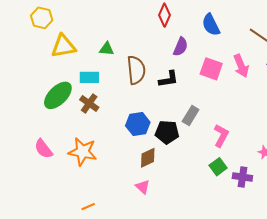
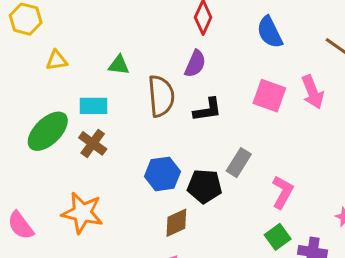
yellow triangle: (63, 46) -> (57, 60), size x0.6
purple semicircle: (181, 47) -> (195, 64), moved
pink semicircle: (43, 149) -> (21, 225), moved

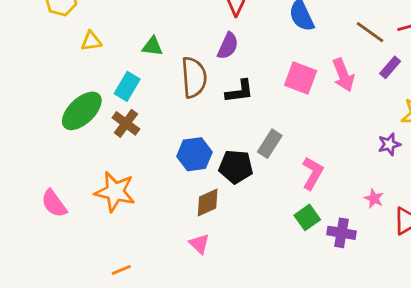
cyan rectangle: (93, 106) -> (127, 86), turned -60

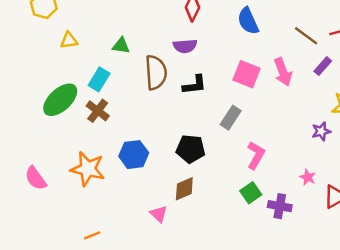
purple semicircle: (228, 46) -> (185, 46), turned 60
gray rectangle: (270, 144) -> (231, 118), moved
blue hexagon: (194, 154) -> (134, 155), moved
brown diamond: (208, 202) -> (184, 189), moved

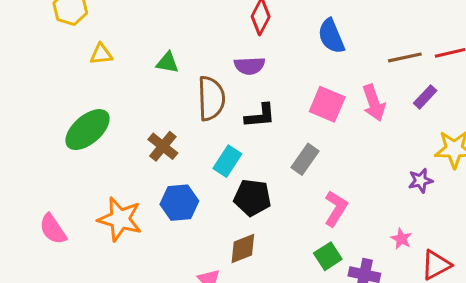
brown line: (306, 36) -> (405, 57), turned -50
cyan rectangle: (99, 79) -> (227, 161), moved
brown cross: (98, 111) -> (163, 146), moved

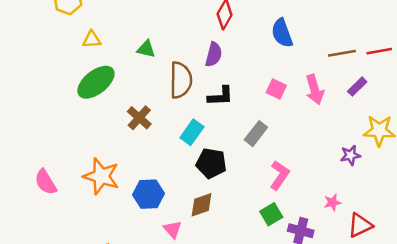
purple semicircle: (250, 66) -> (214, 54), turned -75
pink square: (327, 104) -> (276, 89), size x0.7
green ellipse: (87, 130) -> (96, 82), moved
blue hexagon: (179, 203) -> (149, 194), moved
pink star: (401, 239) -> (332, 203), turned 30

